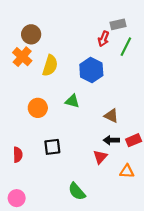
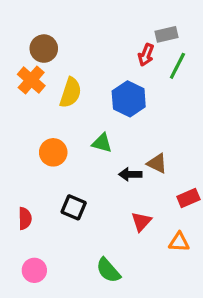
black arrow: (111, 140) -> (130, 174), moved
black square: (52, 147) -> (74, 207), turned 30
pink circle: (17, 198) -> (34, 270), moved

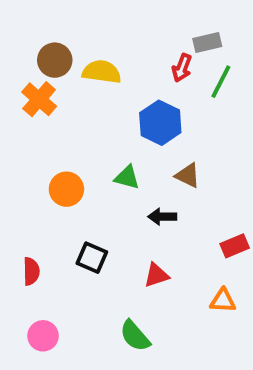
yellow semicircle: (71, 93) -> (102, 72), moved, turned -100
brown triangle: (157, 163) -> (188, 175), moved
red triangle: (141, 222) -> (156, 275), moved, turned 30

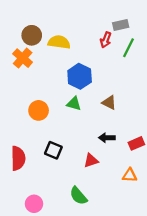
blue hexagon: (160, 123) -> (80, 76), moved
black arrow: (162, 217) -> (107, 138), moved
red semicircle: (31, 271) -> (18, 158), size x1.5
pink circle: (43, 336) -> (34, 204), moved

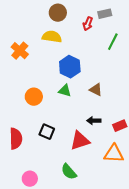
gray rectangle: (121, 25) -> (105, 14), moved
brown circle: (32, 35) -> (58, 13), moved
red arrow: (106, 40) -> (88, 24), moved
red triangle: (91, 161) -> (80, 141), size x1.5
orange triangle: (130, 175) -> (114, 154), size x1.5

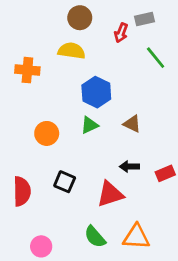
green line: (113, 42) -> (156, 58), turned -66
orange cross: (20, 51) -> (27, 70), turned -36
green triangle: (65, 91) -> (89, 125), turned -40
orange triangle: (114, 154) -> (136, 237), moved

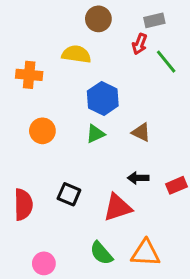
brown circle: (80, 18) -> (98, 19), moved
red arrow: (121, 33) -> (140, 44), moved
orange circle: (47, 133) -> (42, 131), moved

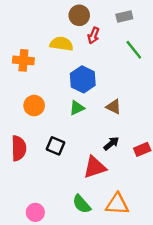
red arrow: (140, 44) -> (93, 35), moved
black arrow: (138, 178) -> (111, 144), turned 140
black square: (69, 194) -> (55, 146), moved
red semicircle: (23, 205) -> (19, 148), moved

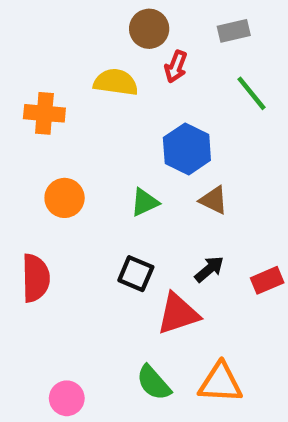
blue hexagon: (83, 79) -> (187, 149), moved
black square: (55, 146) -> (136, 274), moved

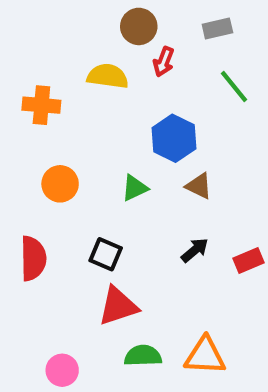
black square: (136, 274) -> (106, 254), moved
red triangle: (178, 314) -> (118, 306), moved
green semicircle: (154, 383) -> (143, 356), turned 129

